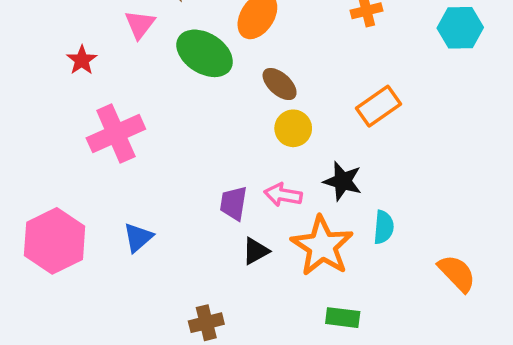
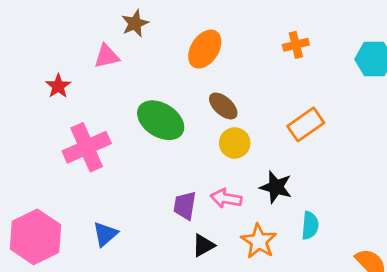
pink triangle: (140, 24) -> (107, 56), turned 40
green ellipse: (205, 53) -> (161, 120), moved
orange star: (322, 246) -> (259, 241), size x0.7

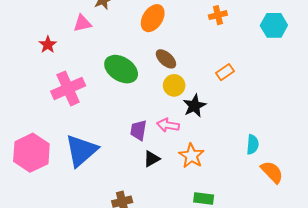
orange rectangle: (306, 124) -> (225, 72), size x0.7
black star: (276, 187) -> (194, 106), moved, turned 30
cyan semicircle: (310, 226) -> (253, 145), moved
blue triangle: (105, 234) -> (81, 151), size x1.8

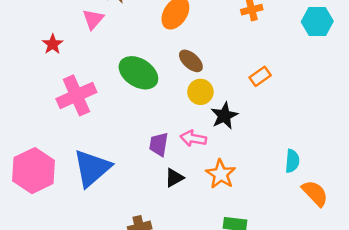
pink triangle: (82, 23) -> (93, 19), turned -36

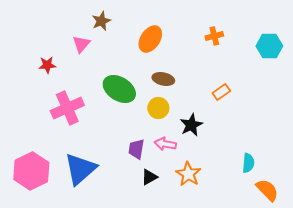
red star: (53, 44) -> (47, 65), turned 30
brown ellipse: (191, 61) -> (163, 79), turned -30
yellow circle: (200, 92) -> (158, 108), moved

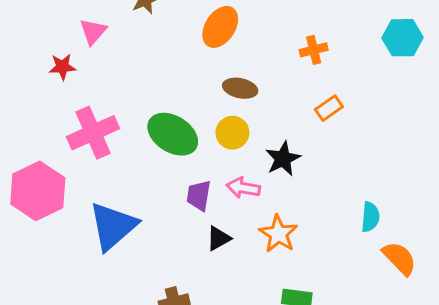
orange cross: (214, 36) -> (314, 50), moved
pink triangle: (81, 44) -> (93, 32), moved
green ellipse: (119, 89) -> (173, 134), moved
pink hexagon: (31, 171) -> (38, 191), moved

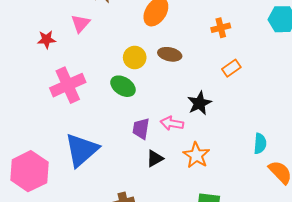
pink triangle: (93, 32) -> (80, 23), moved
yellow circle: (232, 133) -> (135, 57), moved
green ellipse: (173, 134) -> (123, 86), size x0.7
pink hexagon: (38, 191) -> (29, 171), moved

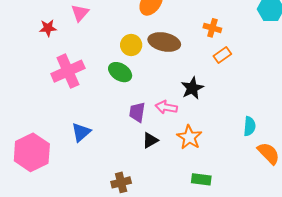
orange cross: (221, 28) -> (212, 28), moved, turned 30
brown ellipse: (170, 54) -> (164, 42), size x1.4
blue triangle: (82, 150) -> (81, 132), size x0.6

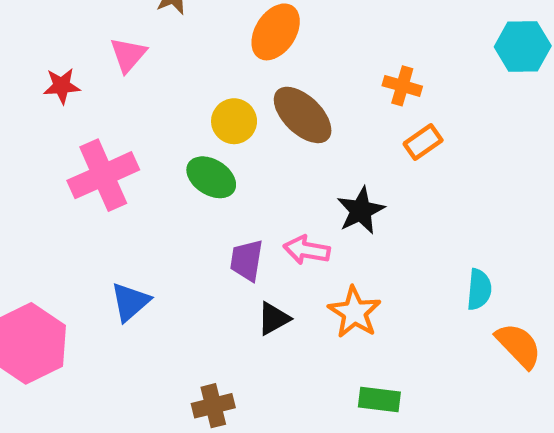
brown ellipse: (164, 42) -> (303, 115), turned 32

